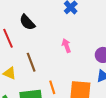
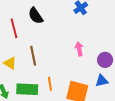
pink arrow: (66, 46) -> (79, 49), moved

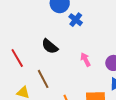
black semicircle: (36, 16) -> (50, 46), moved

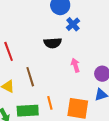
black semicircle: (50, 46) -> (53, 43), moved, turned -54

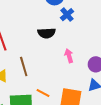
orange line: (50, 103) -> (43, 93), turned -48

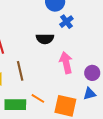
pink arrow: (69, 56) -> (66, 63), size x1.5

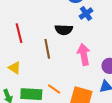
brown line: (20, 71) -> (47, 49), moved

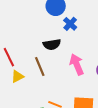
yellow triangle: (15, 68) -> (17, 76), moved, turned -48

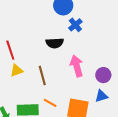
brown line: (40, 67) -> (42, 76), moved

